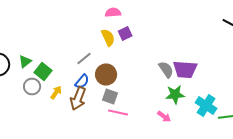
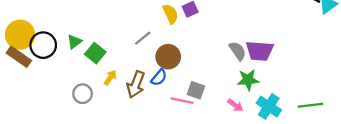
blue semicircle: (82, 82) -> (159, 78), moved
gray circle: (32, 86) -> (83, 94), moved
gray square: (110, 96) -> (196, 90), moved
cyan cross: (206, 106) -> (269, 106), moved

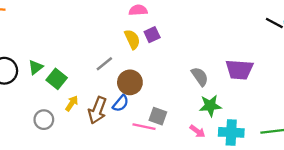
purple trapezoid: (260, 51) -> (239, 70), moved
cyan cross: (269, 106) -> (231, 132), turned -30

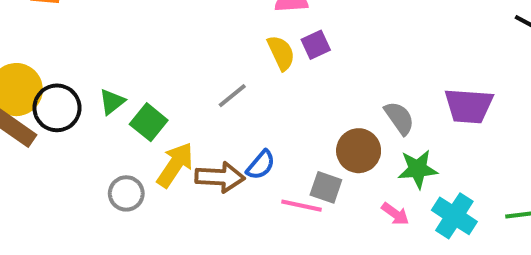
brown circle: (130, 82) -> (359, 151), moved
yellow arrow: (72, 103) -> (175, 165), size x1.6
brown arrow: (97, 110) -> (220, 177), turned -108
cyan cross: (231, 132) -> (454, 216), turned 30

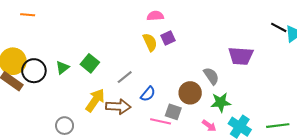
gray line: (232, 96) -> (125, 77), moved
purple trapezoid: (469, 106) -> (241, 56), moved
green square: (149, 122) -> (90, 63), moved
blue semicircle: (261, 165) -> (148, 94), moved
gray circle: (126, 193) -> (65, 126), moved

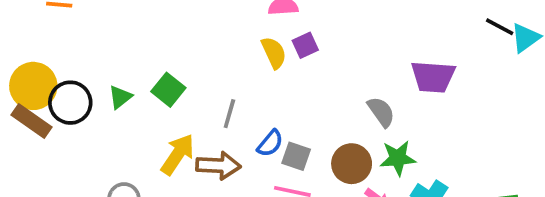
gray line: (125, 77) -> (229, 114), turned -35
brown circle: (190, 93) -> (352, 164), moved
gray square: (173, 112) -> (296, 156), moved

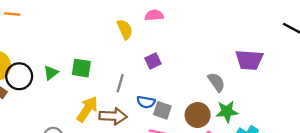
purple square: (305, 45) -> (153, 61), moved
yellow semicircle: (274, 53) -> (125, 29), moved
green square: (168, 90) -> (81, 68), turned -30
blue semicircle: (270, 143) -> (146, 102), turned 60

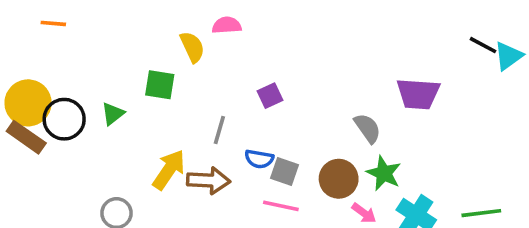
pink semicircle: (154, 15) -> (227, 25), moved
yellow semicircle: (125, 29) -> (192, 47), moved
green square: (81, 68) -> (160, 85), moved
green star: (227, 111) -> (384, 173), turned 30

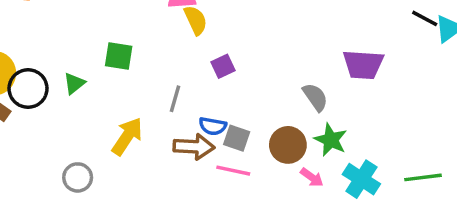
yellow semicircle: (192, 47) -> (196, 20), moved
brown arrow: (209, 181) -> (194, 147), moved

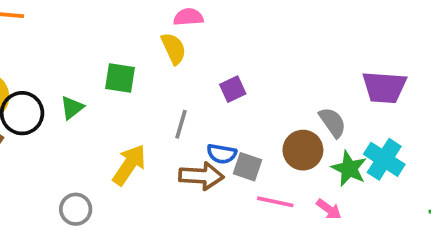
yellow semicircle: (196, 20) -> (174, 48), moved
brown circle: (288, 145) -> (303, 150), moved
pink line: (233, 171) -> (275, 202), moved
cyan cross: (361, 179) -> (384, 159), moved

